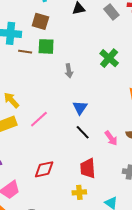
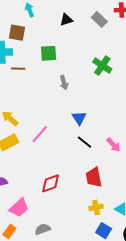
brown square: (40, 21) -> (17, 33), moved
green square: (46, 46) -> (49, 53), moved
yellow cross: (79, 192) -> (96, 207), moved

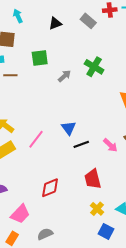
gray arrow: (64, 83) -> (64, 76), moved, turned -112
blue triangle: (79, 118) -> (69, 128), moved
black line: (85, 142) -> (81, 144), turned -56
yellow cross: (96, 207) -> (97, 209), turned -32

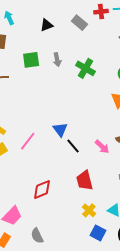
gray arrow: (64, 76) -> (57, 60), moved, turned 120
black line: (81, 144) -> (73, 146), turned 70
gray semicircle: (45, 234) -> (37, 236), turned -91

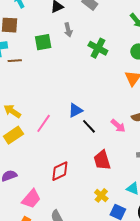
gray arrow: (57, 60) -> (68, 30), moved
blue triangle: (60, 130) -> (75, 110), turned 42
yellow cross: (89, 210) -> (101, 195), moved

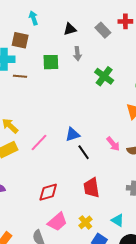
pink arrow: (118, 126) -> (113, 144), moved
pink trapezoid: (31, 199) -> (57, 222), moved

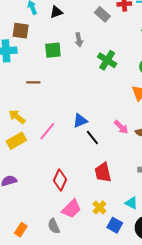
black triangle: (70, 29) -> (56, 12), moved
brown line: (20, 76) -> (33, 82), moved
red diamond: (48, 192) -> (60, 180), turned -45

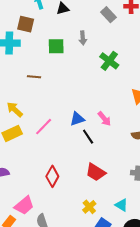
pink arrow: (121, 127) -> (104, 119), moved
red trapezoid: (103, 172) -> (96, 172), turned -50
pink trapezoid: (71, 209) -> (24, 205), moved

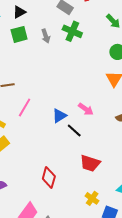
green square: (56, 46) -> (19, 34), moved
green cross: (109, 61) -> (72, 31), moved
pink line: (44, 127) -> (25, 108), moved

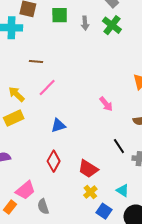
blue triangle: (59, 116) -> (58, 125), moved
black line: (74, 130) -> (119, 146), moved
red trapezoid: (90, 163) -> (88, 169), moved

